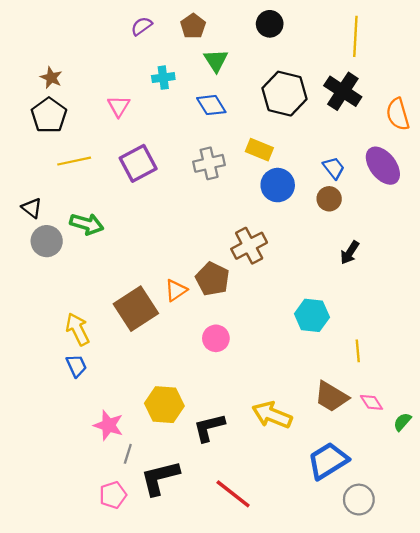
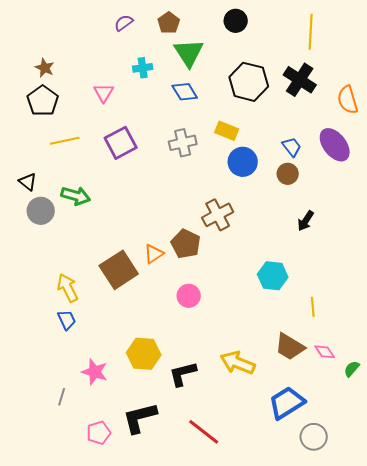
green triangle: (216, 60) -> (189, 53), size x1.4
gray line: (128, 454) -> (62, 397), moved

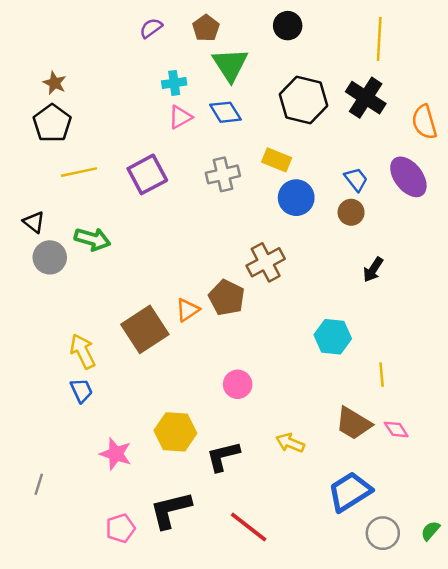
pink triangle: (104, 93) -> (180, 117), moved, turned 30
pink circle: (189, 296) -> (238, 384), moved
yellow arrow: (238, 363) -> (290, 443), size x0.7
green semicircle: (352, 369) -> (430, 531), moved
gray line: (62, 397) -> (39, 484), moved

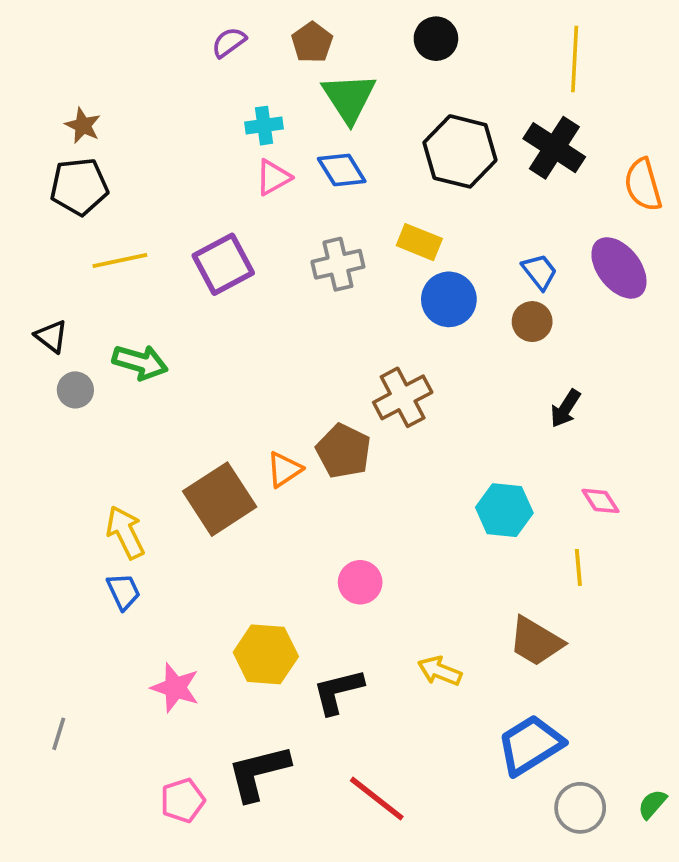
black pentagon: (52, 123) -> (79, 187), turned 30
gray circle: (50, 257) -> (75, 390), size x0.7
pink diamond: (396, 429) -> (601, 501), moved

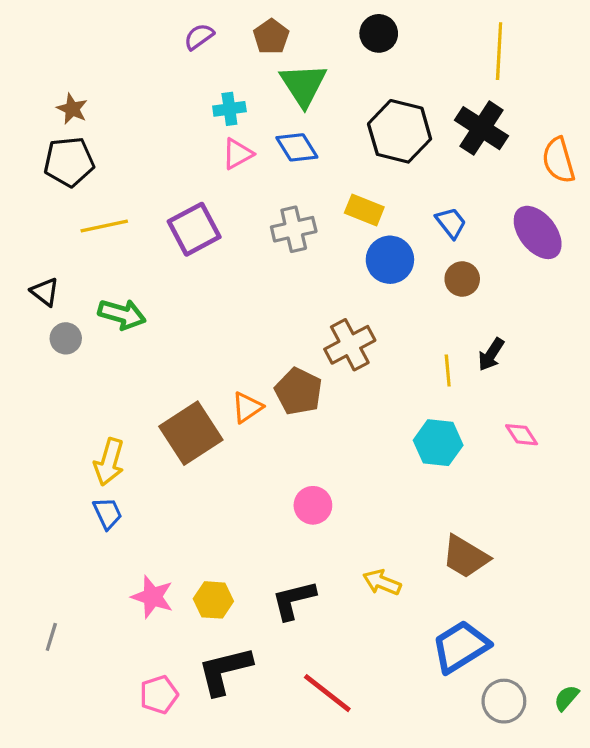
blue trapezoid: (539, 272) -> (451, 223), moved
yellow arrow: (125, 532) -> (109, 462), turned -138
yellow line: (578, 567) -> (448, 370), moved
yellow hexagon: (266, 654) -> (213, 600), moved, size x0.7

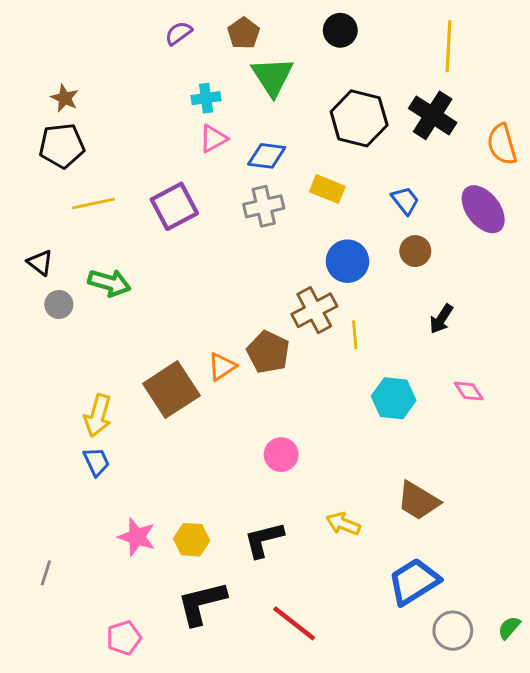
blue diamond: (297, 147) -> (267, 156), moved, turned -51
blue circle: (390, 260) -> (347, 261), moved
yellow line: (448, 370) -> (355, 335), moved
pink pentagon: (159, 695) -> (124, 638), moved

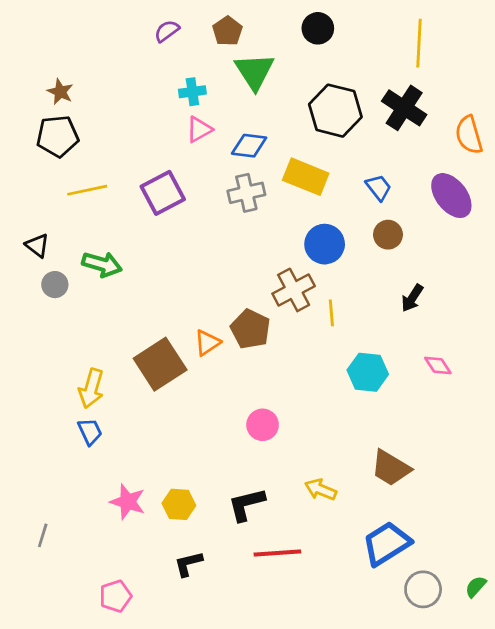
yellow rectangle: (327, 189) -> (306, 177), size x1.4
black L-shape: (202, 603) -> (188, 564), size x0.6
red line: (294, 623) -> (277, 553), moved, turned -42

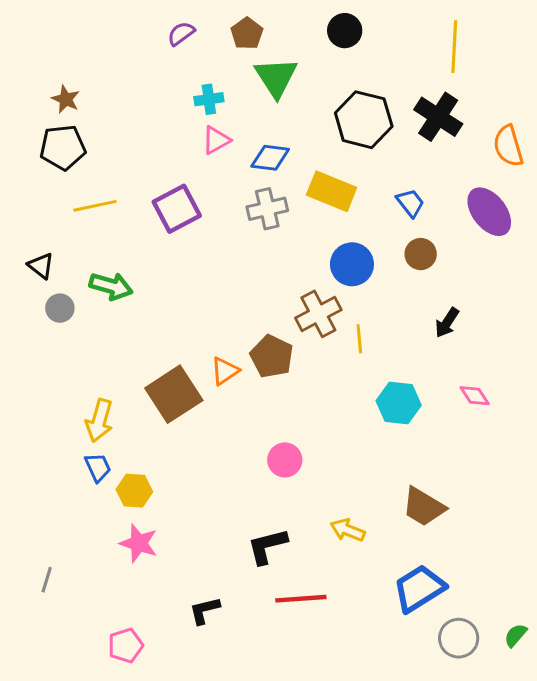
yellow hexagon: (179, 504) -> (134, 491), moved

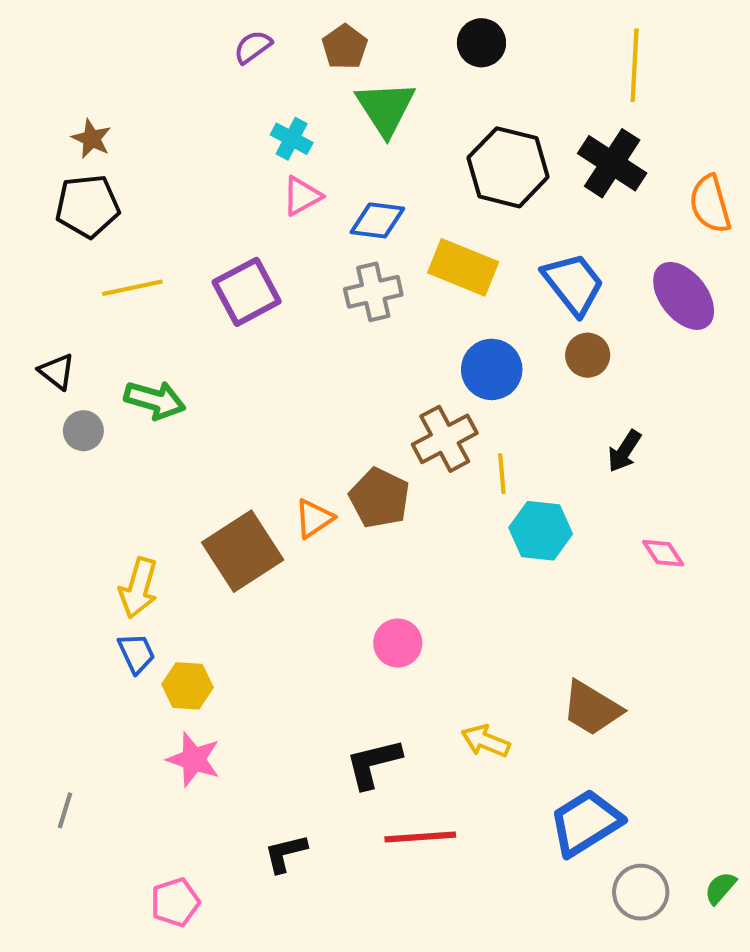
cyan cross: (209, 99) -> (292, 139), turned 36
blue trapezoid: (410, 203) -> (573, 284), size x1.6
cyan hexagon: (399, 403) -> (541, 531), moved

